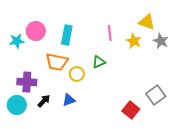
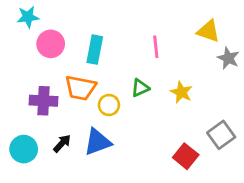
cyan star: (17, 41) -> (28, 17), moved
yellow star: (134, 41) -> (181, 92), moved
purple cross: (27, 82) -> (44, 101), moved
blue triangle: (69, 100) -> (98, 142), size x1.5

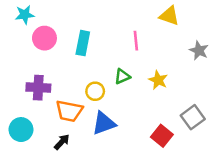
yellow triangle: (208, 31) -> (169, 16), moved
orange trapezoid: (81, 88) -> (69, 111), moved
blue triangle: (98, 142) -> (104, 123), moved
black arrow: (62, 143) -> (62, 142), moved

